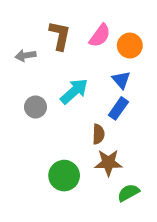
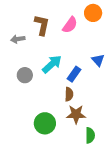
orange circle: (130, 46) -> (93, 13), moved
blue triangle: (121, 80) -> (98, 60), moved
blue rectangle: (118, 108) -> (74, 74), moved
green semicircle: (128, 193) -> (90, 135), turned 119

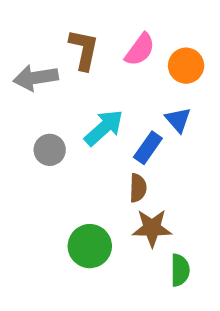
orange circle: (93, 13) -> (186, 66), moved
gray arrow: (18, 39) -> (36, 78), size x1.5
blue triangle: (98, 60) -> (178, 120), moved

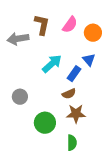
gray circle: (50, 150) -> (20, 97), moved
brown semicircle: (138, 188) -> (69, 94), turned 64
green semicircle: (180, 270) -> (72, 143), moved

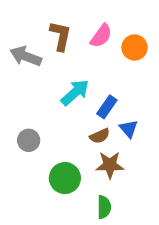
gray arrow: (18, 39) -> (26, 56), turned 30
blue triangle: (89, 60) -> (129, 129), moved

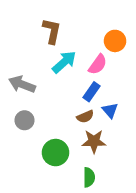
pink semicircle: (101, 36) -> (98, 64), moved
gray arrow: (26, 56) -> (22, 84), moved
cyan arrow: (75, 92) -> (64, 62), moved

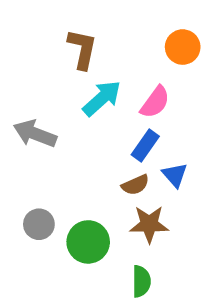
orange circle: (115, 41) -> (183, 47), moved
gray circle: (24, 120) -> (39, 224), moved

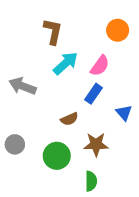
blue triangle: (175, 175) -> (124, 113), moved
brown semicircle: (135, 185) -> (69, 119), moved
gray circle: (39, 224) -> (15, 144), moved

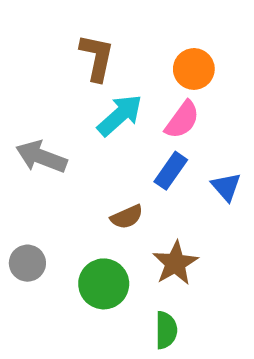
orange circle: (118, 30) -> (194, 69), moved
blue triangle: (124, 113) -> (226, 187), moved
brown star: (96, 144) -> (175, 263), turned -30

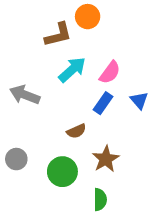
brown L-shape: (97, 57) -> (58, 35), turned 64
orange circle: (194, 69) -> (88, 17), moved
blue triangle: (226, 187) -> (139, 100), moved

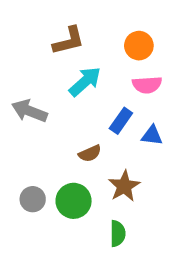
orange circle: (88, 17) -> (139, 46), moved
pink semicircle: (110, 72) -> (147, 85), moved, turned 50
blue triangle: (139, 100) -> (152, 135), moved, turned -42
gray circle: (16, 159) -> (33, 199), moved

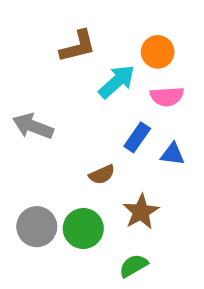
cyan arrow: (85, 82) -> (117, 82), moved
gray circle: (33, 199) -> (37, 227), size x1.4
green semicircle: (118, 234) -> (133, 266), turned -120

